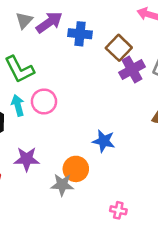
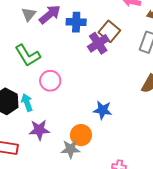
purple cross: (132, 70) -> (98, 43), moved
cyan arrow: (18, 105) -> (27, 103), moved

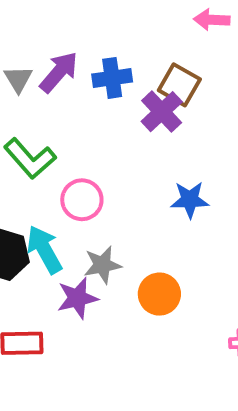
cyan arrow: (27, 103) -> (44, 250), size x1.4
blue star: (103, 110) -> (190, 200), moved
gray star: (71, 149) -> (102, 265), moved

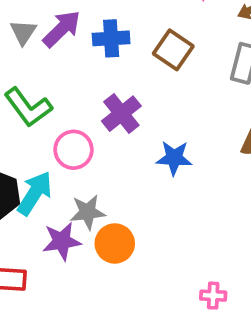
purple cross: (162, 112) -> (121, 114), moved
cyan arrow: (44, 250) -> (35, 193), turned 57
orange circle: (159, 294) -> (115, 243), moved

